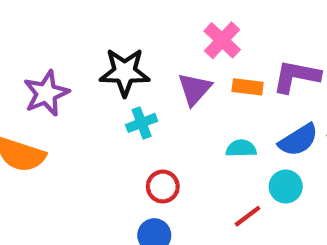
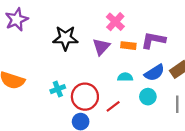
purple star: (46, 93) -> (17, 20), moved
cyan cross: (142, 123) -> (58, 89), moved
red circle: (163, 187) -> (85, 97), size x1.6
red line: (248, 216) -> (113, 106), moved

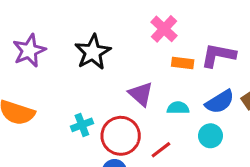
purple star: (17, 20) -> (29, 51), moved
black star: (65, 38) -> (93, 52), turned -30
purple triangle: (101, 47) -> (141, 94), moved, turned -30

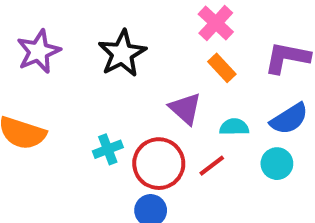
orange rectangle: (183, 63) -> (222, 68), moved, turned 40
red line: (161, 150) -> (212, 166), moved

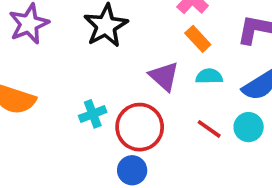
cyan semicircle: (234, 127) -> (209, 76), moved
red line: (212, 166) -> (209, 129), moved, turned 72

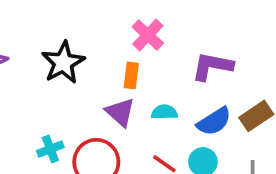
orange rectangle: (198, 39) -> (131, 75), moved, turned 50

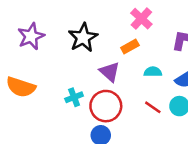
orange rectangle: (131, 75) -> (130, 46), turned 54
purple triangle: (120, 112) -> (110, 72), moved

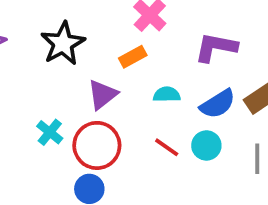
purple triangle: (110, 72) -> (103, 94), turned 40
cyan cross: (74, 97) -> (50, 132), turned -30

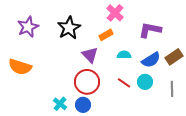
purple triangle: (103, 94) -> (90, 55), turned -36
cyan cross: (50, 132) -> (60, 104), moved

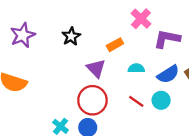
pink cross: (115, 13) -> (141, 19), moved
black star: (69, 28) -> (71, 36), size x0.7

